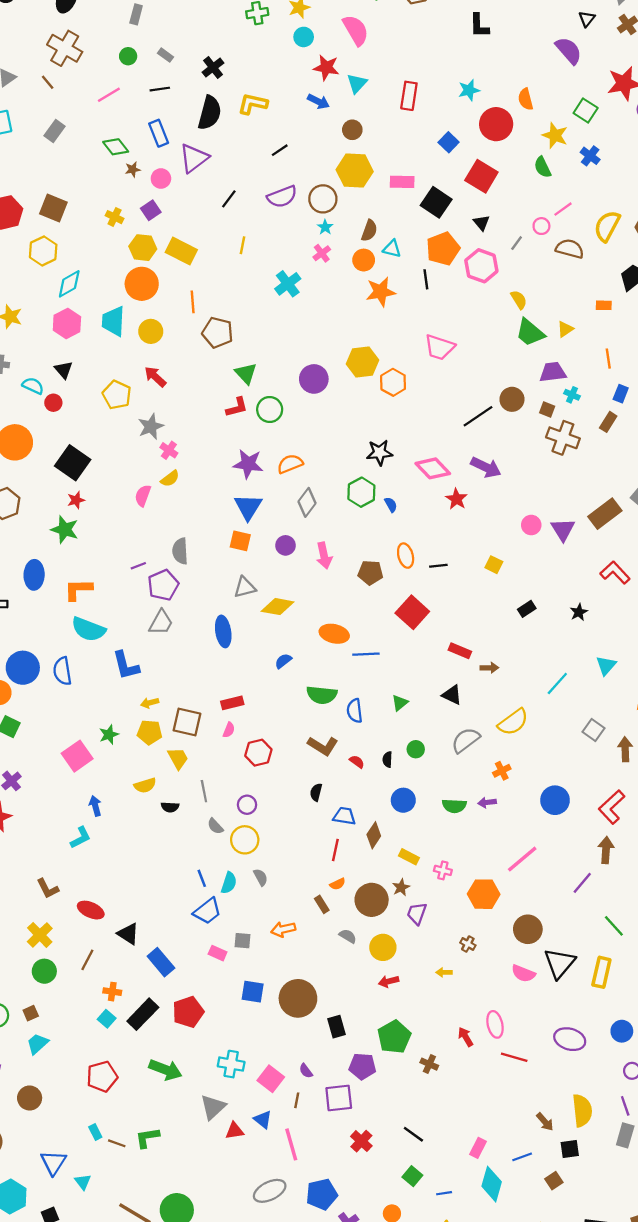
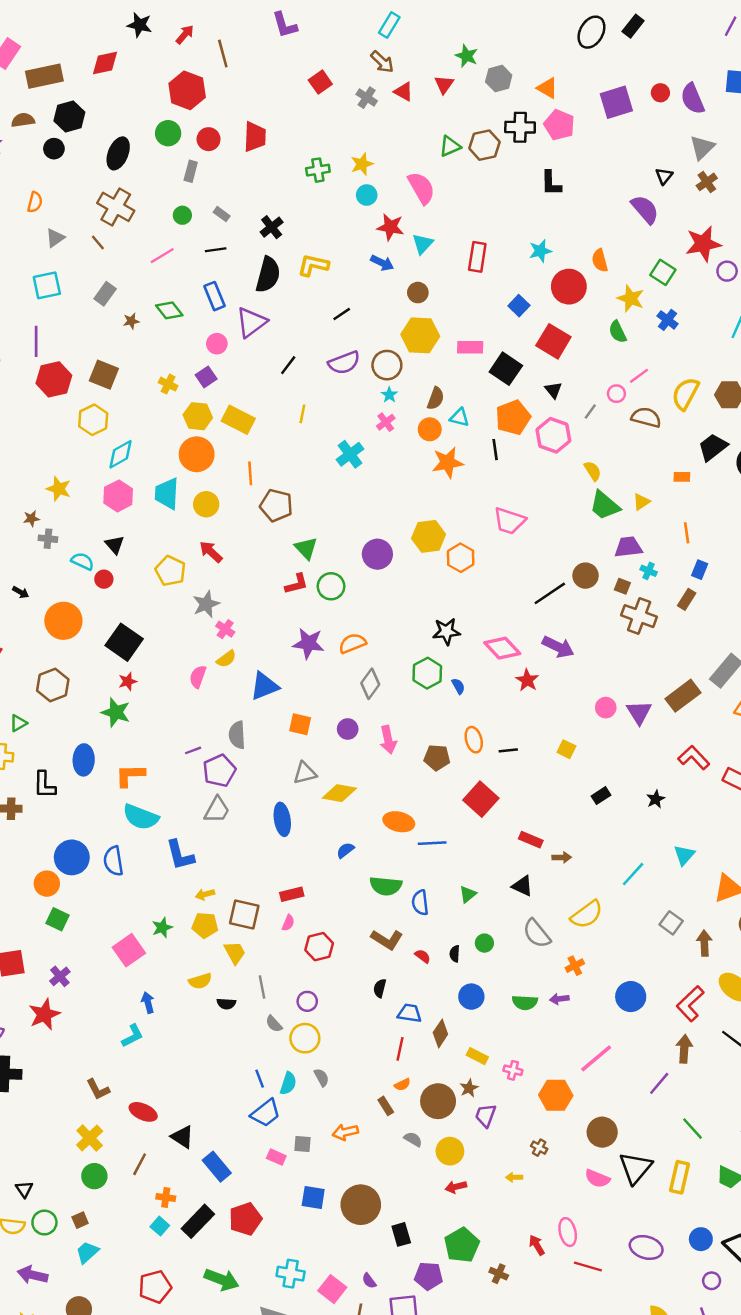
brown star: (133, 169) -> (131, 321), moved
blue triangle: (248, 507) -> (264, 686), moved, turned 36
gray semicircle: (466, 740) -> (537, 934), turned -92

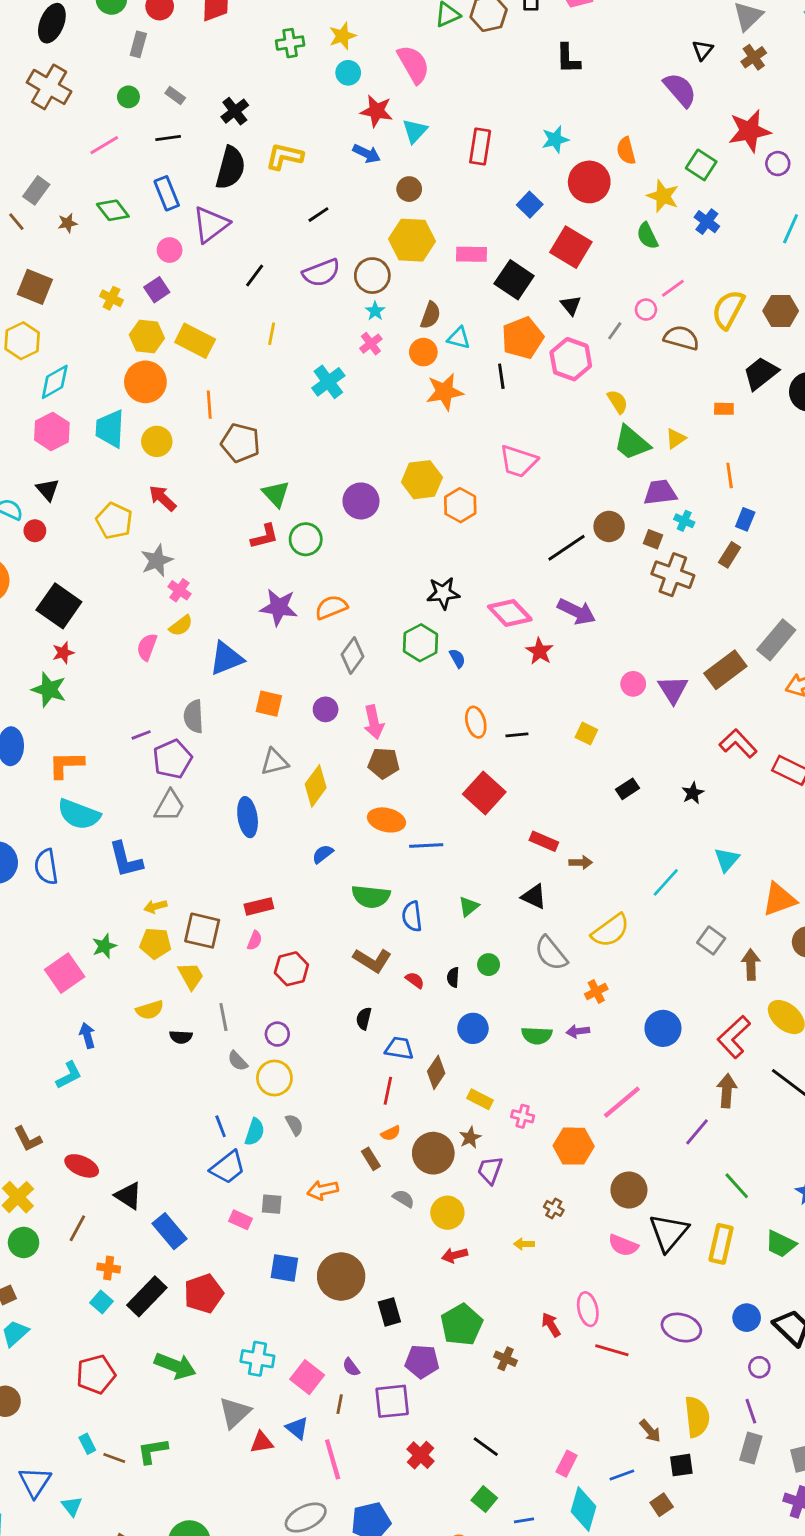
brown line: (98, 243) -> (16, 222), moved
brown pentagon: (437, 758) -> (384, 763), moved
yellow diamond: (339, 793) -> (316, 786), turned -64

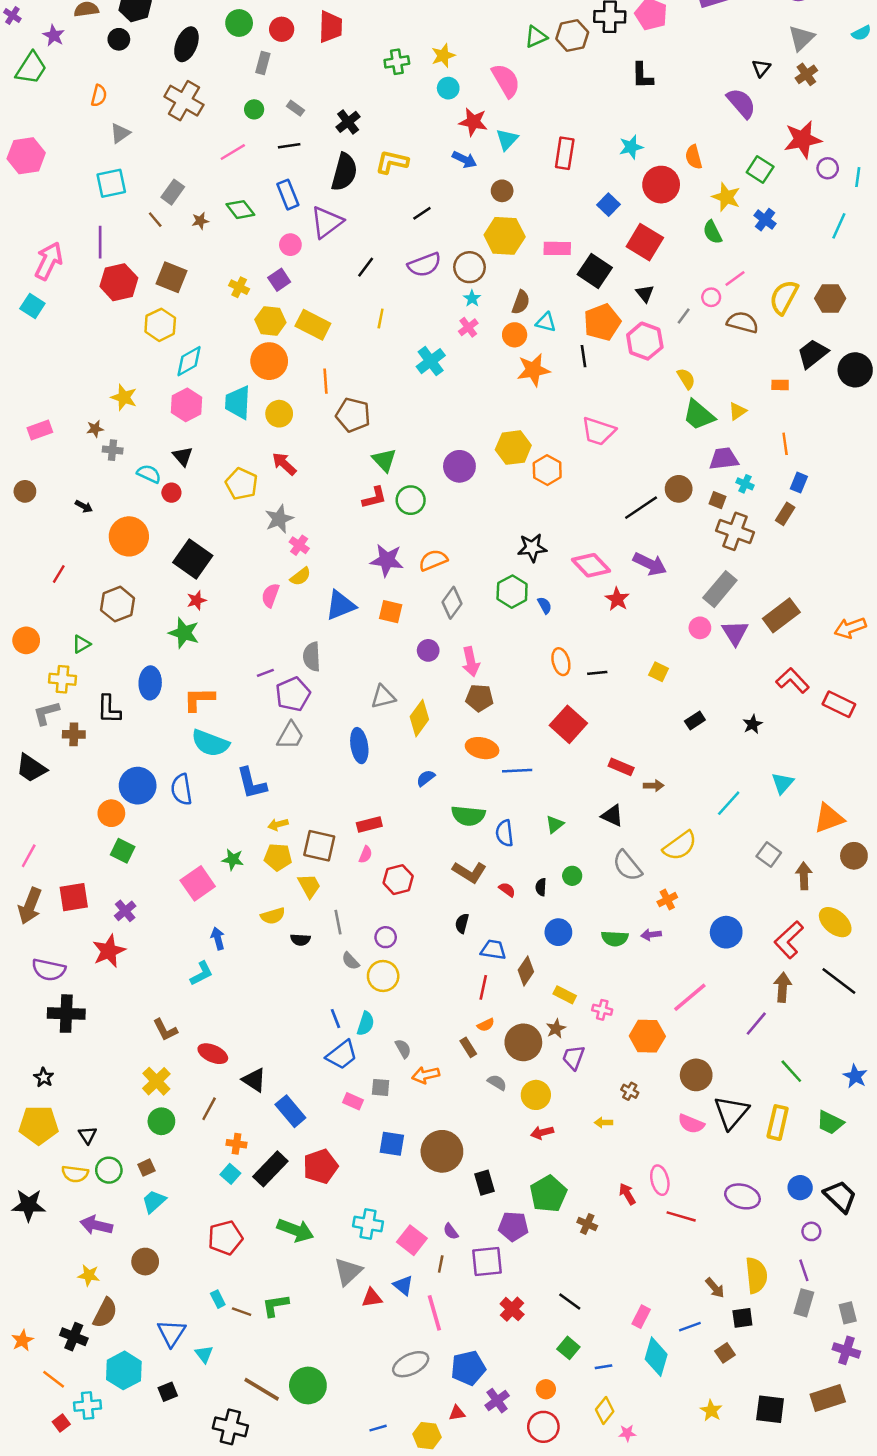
gray rectangle: (776, 640) -> (720, 589), moved
orange square: (269, 704) -> (391, 612), moved
green star: (104, 946) -> (233, 860), turned 30
gray semicircle: (294, 1125) -> (403, 1049), moved

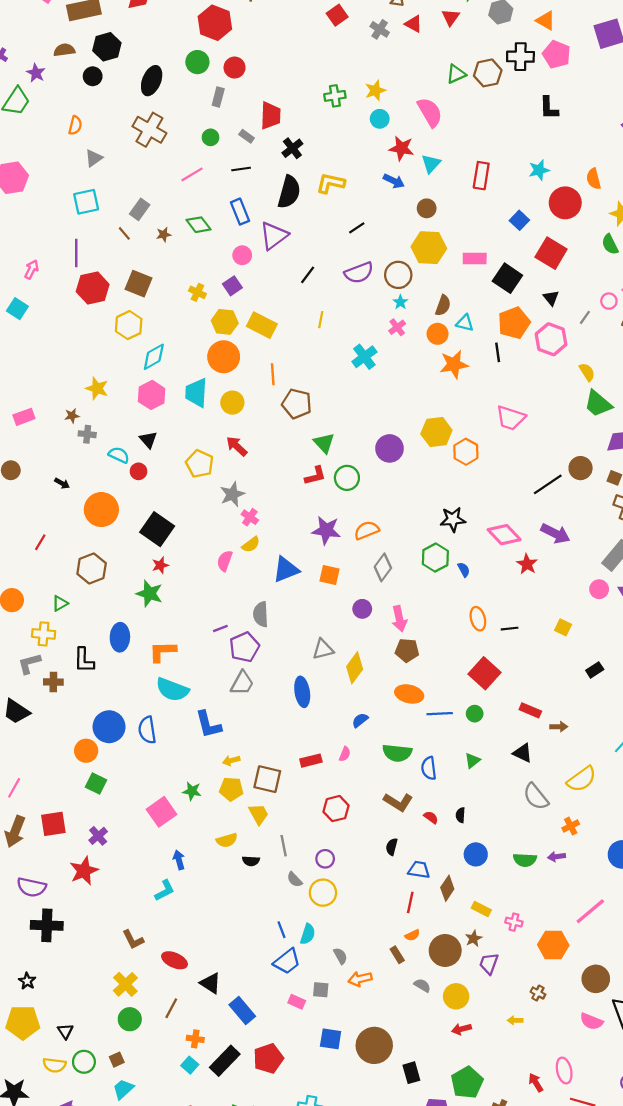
red trapezoid: (330, 27) -> (271, 116), moved
pink arrow: (49, 261) -> (32, 269), size x0.6
pink semicircle: (366, 855) -> (345, 754), moved
green circle: (572, 876) -> (475, 714), moved

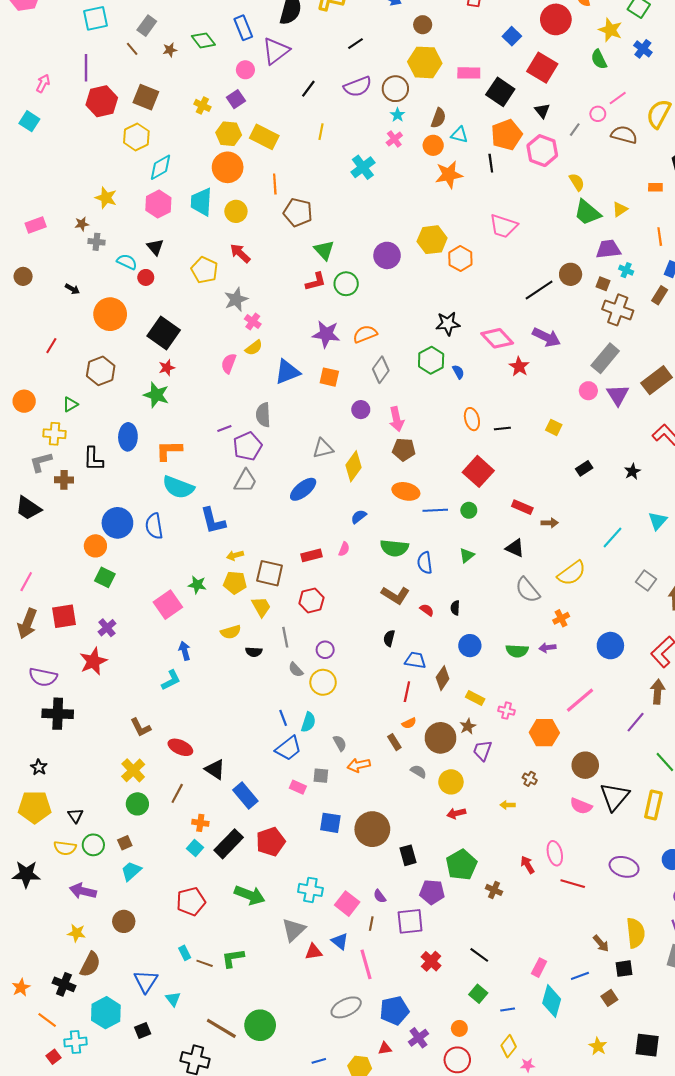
blue ellipse: (302, 692) -> (303, 489), turned 60
red hexagon: (336, 809) -> (311, 600), moved

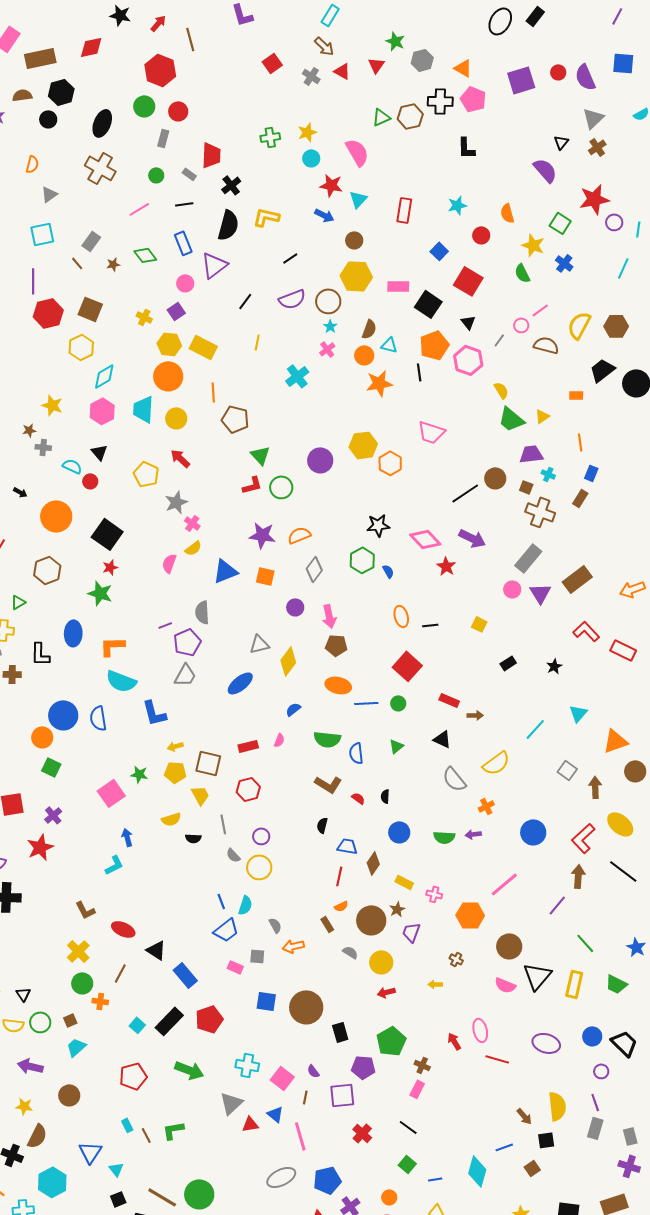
red circle: (556, 19) -> (481, 235), size x0.6
orange cross: (200, 823) -> (100, 1001), moved
brown line: (205, 963) -> (146, 1135), turned 42
pink rectangle: (539, 968) -> (417, 1089), moved
black square: (143, 1030) -> (118, 1199), moved

